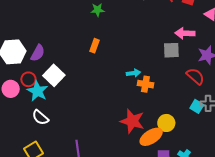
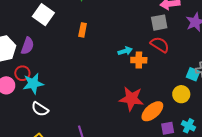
white square: (54, 75) -> (43, 15), moved
red semicircle: (195, 76) -> (160, 45), moved
cyan star: (38, 91) -> (33, 84), turned -30
yellow circle: (166, 123) -> (181, 94), moved

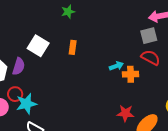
white square: (43, 15) -> (38, 46), moved
red star: (131, 99) -> (125, 113), size x0.7

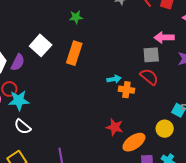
orange rectangle: (73, 47) -> (74, 53), size x1.6

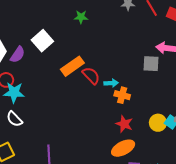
orange rectangle: (74, 53) -> (72, 66), moved, turned 30
red semicircle: (149, 77) -> (91, 76), moved
red star: (115, 127) -> (124, 124), moved
yellow circle: (165, 129) -> (158, 123), moved

